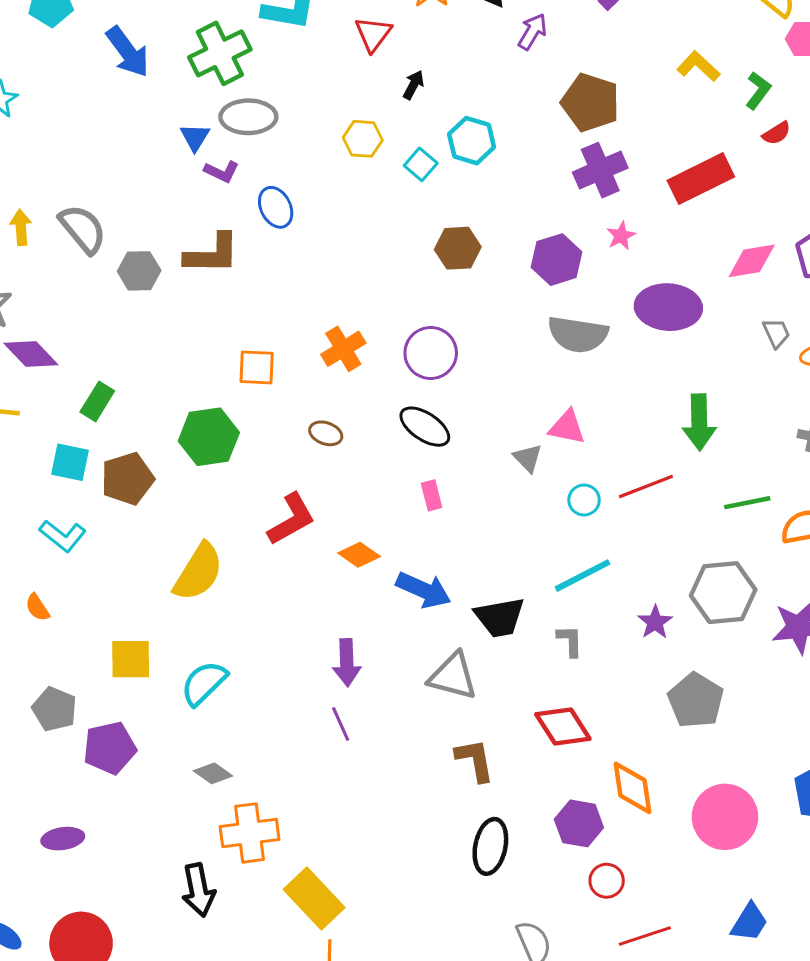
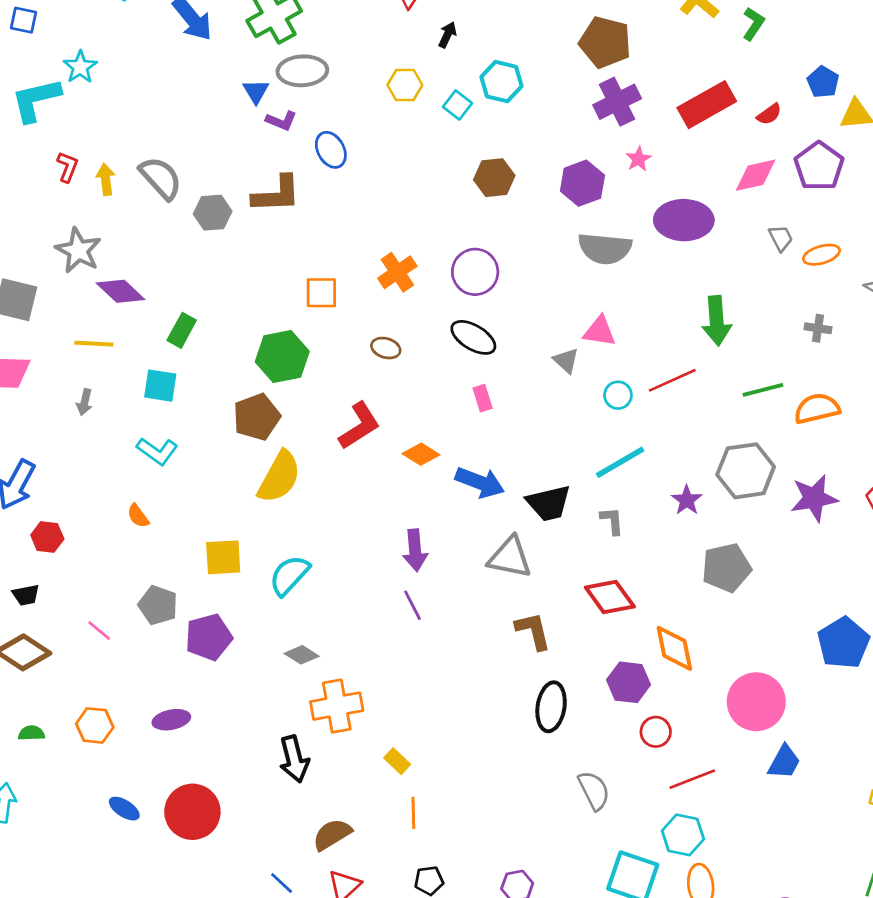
red semicircle: (777, 133) -> (769, 114), moved
brown pentagon: (127, 479) -> (257, 417), moved
gray pentagon: (696, 700) -> (726, 568), turned 30
pink circle: (725, 817) -> (756, 702), moved
yellow rectangle: (314, 898) -> (397, 761), size x0.5

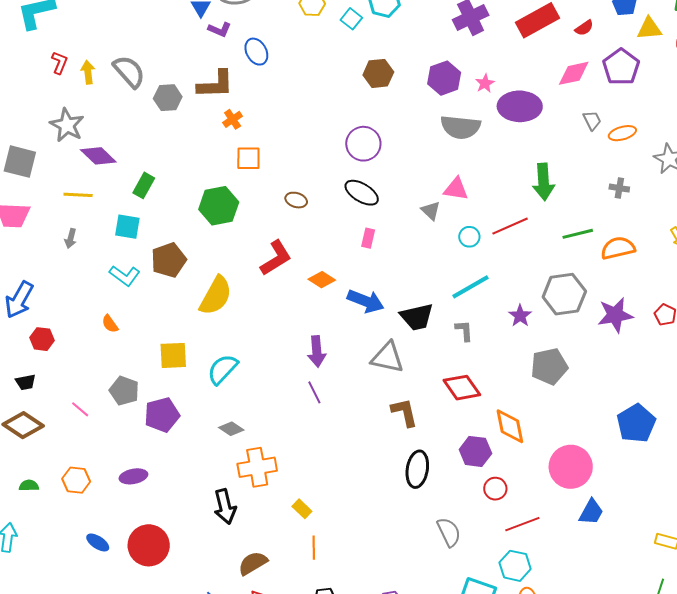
pink star: (638, 159) -> (485, 83), moved
orange cross: (397, 272) -> (233, 119), moved, size x0.7
pink rectangle: (483, 398) -> (368, 238), turned 30
brown pentagon: (257, 417) -> (169, 260), moved

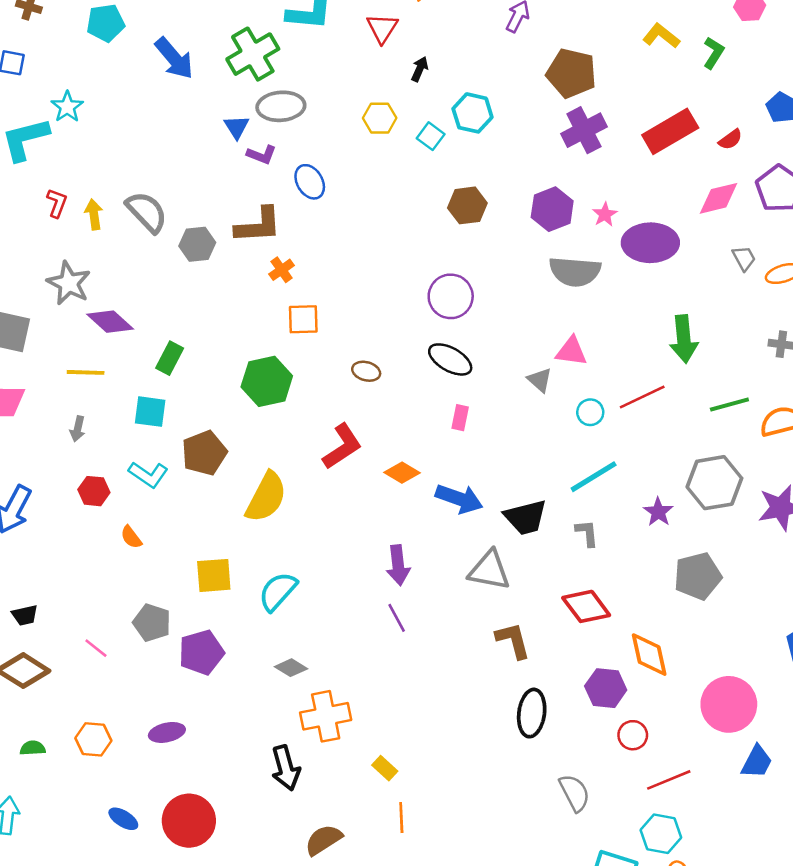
red hexagon: (42, 339) -> (94, 491), moved

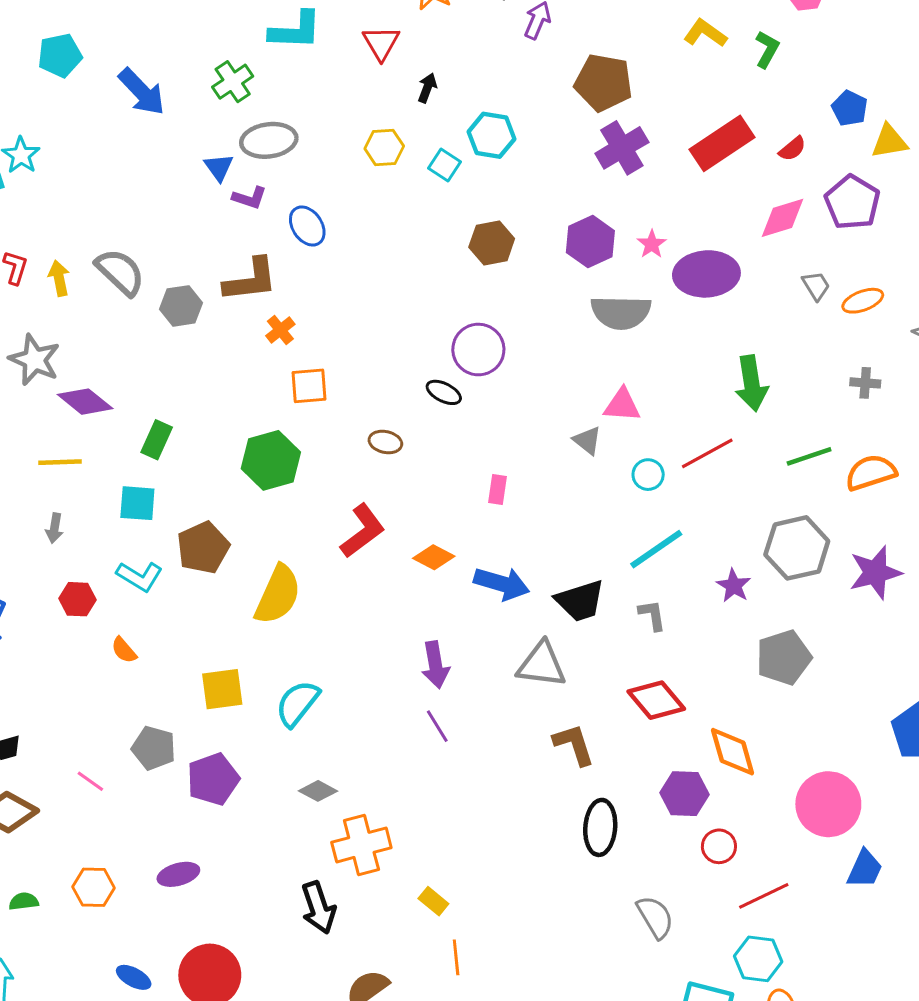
green cross: (253, 54) -> (233, 82), size x0.7
black ellipse: (450, 359) -> (444, 392), moved, size x0.7

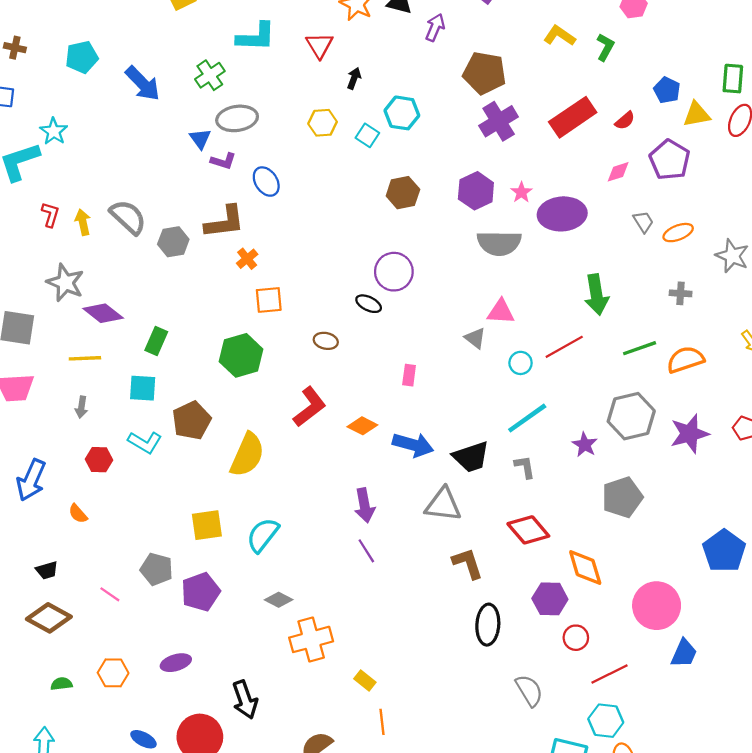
pink diamond: (783, 218) -> (618, 172), size x0.7
orange semicircle: (124, 650) -> (78, 514), moved
black arrow: (318, 908) -> (245, 700), moved

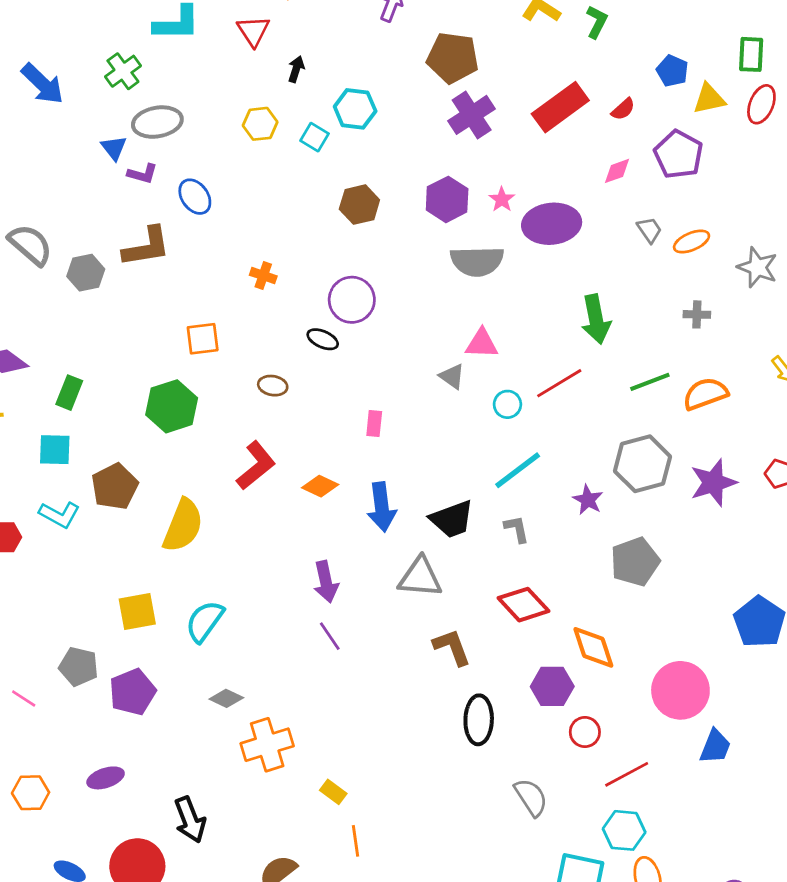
orange cross: (247, 259) -> (263, 276), moved, turned -30
blue arrow: (413, 445) -> (382, 507), turned 69

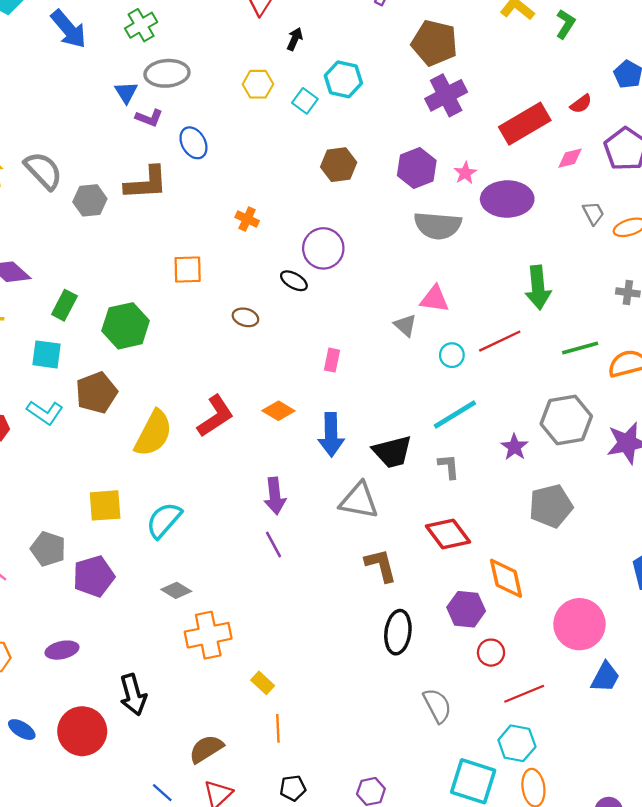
red rectangle: (560, 107) -> (525, 124), moved
green hexagon: (172, 406) -> (126, 326), moved
red L-shape: (256, 465) -> (215, 416), moved

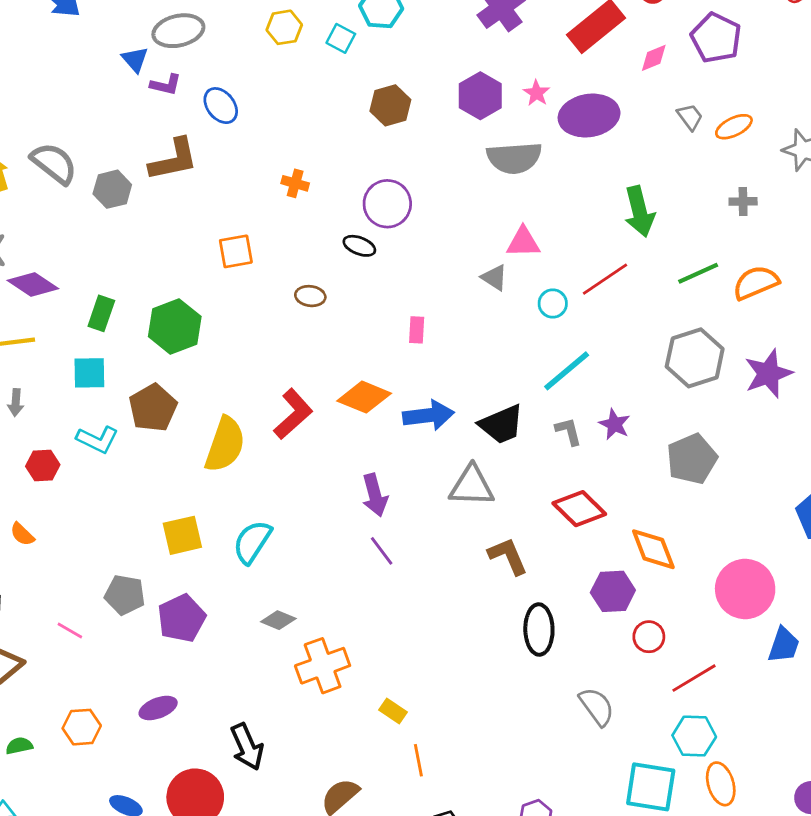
orange diamond: (278, 411) -> (364, 397), size x1.4
blue arrow: (331, 435) -> (428, 415), turned -87
purple star: (515, 447) -> (614, 424), moved

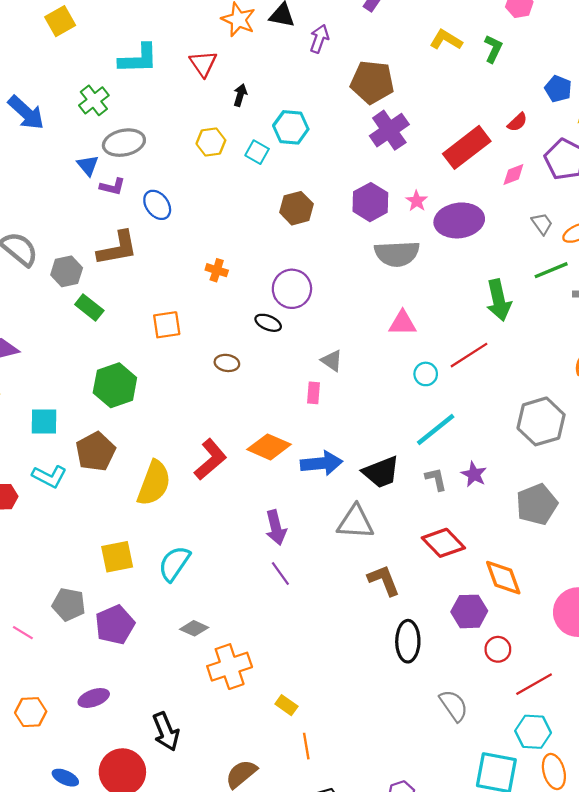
green line: (698, 273) -> (551, 270), moved
gray triangle: (494, 278) -> (332, 361), moved
green rectangle: (101, 313) -> (89, 308), moved, turned -72

